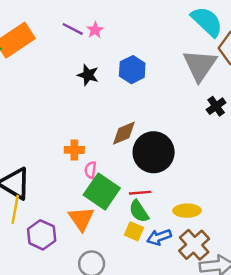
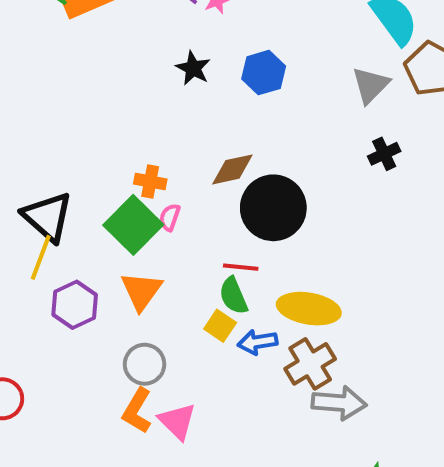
gray triangle: (200, 65) -> (371, 85), size x0.7
green square: (102, 191) -> (133, 225), moved
yellow ellipse: (187, 211) -> (309, 309), size x1.4

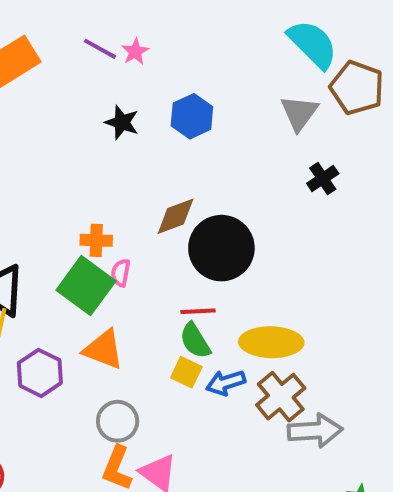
orange triangle: (141, 291) -> (104, 349), turned -36

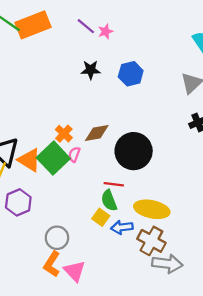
black star: (122, 122) -> (91, 70), turned -30
brown diamond: (176, 216) -> (97, 133), moved
orange cross: (96, 240) -> (64, 134), turned 30
orange triangle: (104, 349) -> (29, 160), moved
brown cross: (281, 397) -> (151, 241), turned -32

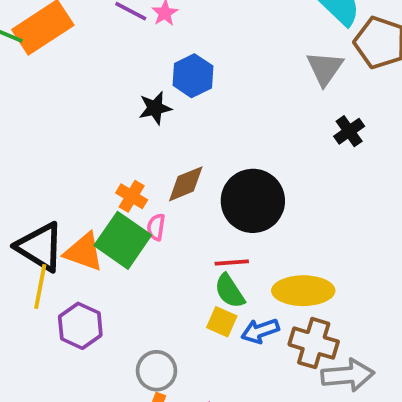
black star: (91, 70) -> (155, 108), moved
blue hexagon: (131, 74) -> (193, 76), moved

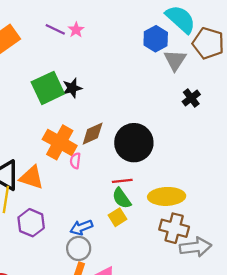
blue hexagon: (193, 76) -> (156, 39), moved
orange cross: (132, 196) -> (60, 142), size x1.8
green square: (123, 240) -> (48, 88), moved, turned 32
yellow square: (222, 322) -> (117, 217), turned 36
blue arrow: (260, 331) -> (81, 227), moved

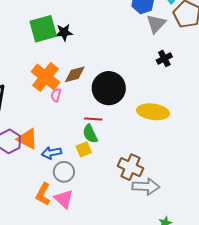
orange triangle: (32, 177) -> (27, 139), moved
yellow ellipse: (167, 196) -> (153, 112), moved
gray circle: (79, 248) -> (64, 172), moved

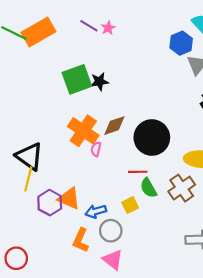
green semicircle: (90, 134) -> (148, 188), moved
brown cross: (130, 167) -> (182, 188), moved, turned 35
orange L-shape: (43, 194) -> (81, 240), moved

